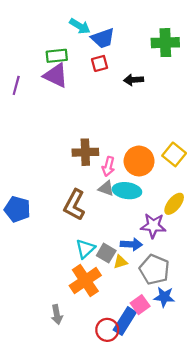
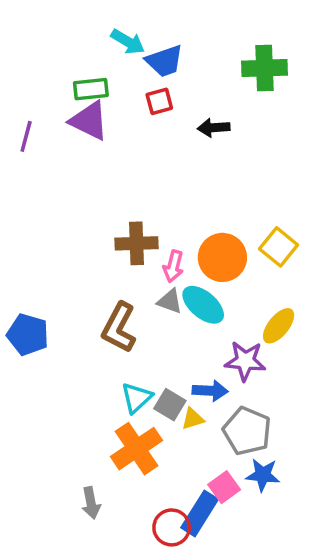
cyan ellipse: (127, 191) -> (203, 305), turned 32

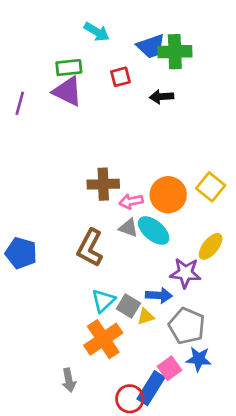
blue trapezoid: (165, 61) -> (151, 46), moved
green cross: (265, 68) -> (175, 52), moved
pink arrow: (173, 266) -> (131, 201), turned 65

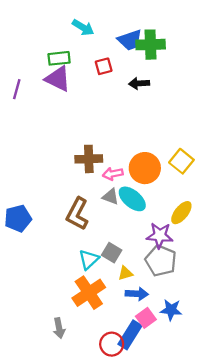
blue pentagon: (21, 253) -> (18, 218), turned -30
blue arrow: (159, 295) -> (137, 294), moved
gray square: (128, 306) -> (112, 253), moved
gray pentagon: (187, 326) -> (161, 261), moved

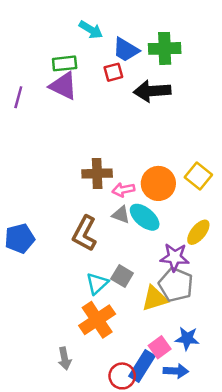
blue trapezoid: (130, 40) -> (126, 50), moved, turned 50
black arrow: (139, 83) -> (152, 91), size x1.6
yellow triangle: (125, 273) -> (155, 298), moved, size x1.6
blue arrow: (137, 294) -> (176, 371), moved

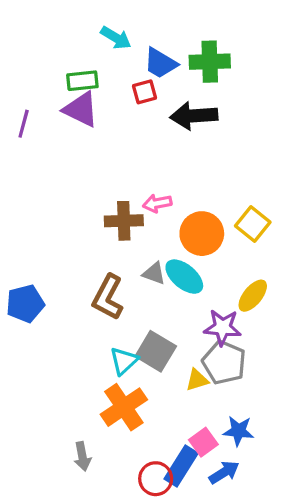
pink arrow: (123, 190) -> (157, 203), moved
gray square: (122, 276) -> (156, 351), size x1.4
yellow triangle: (155, 298) -> (197, 380), size x0.7
blue arrow: (176, 371) -> (224, 472), turned -35

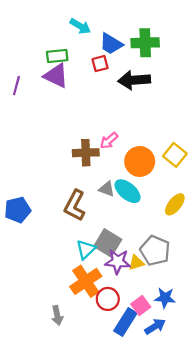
pink arrow: (157, 203) -> (109, 141), turned -30
purple star: (222, 327) -> (118, 262), moved
red circle: (156, 479) -> (108, 299), moved

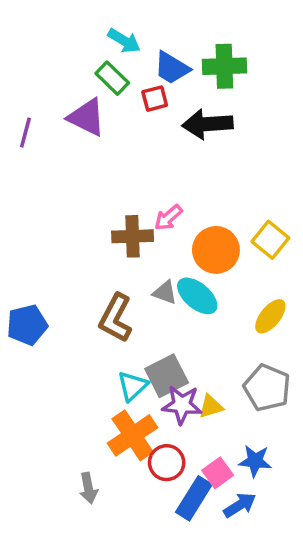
green rectangle: (57, 56) -> (112, 78), moved, turned 50
gray square: (108, 243) -> (167, 376), turned 32
gray pentagon: (155, 251) -> (267, 388), moved

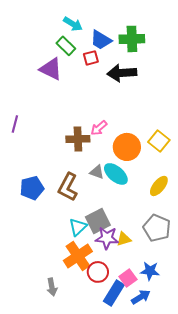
purple line: (25, 133) -> (15, 124), moved
blue pentagon: (27, 325) -> (32, 188), moved

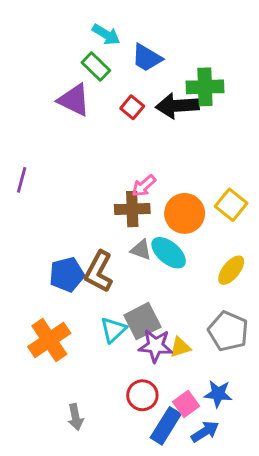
green cross: (132, 39) -> (205, 87), moved
red square: (91, 58) -> (132, 107), moved, turned -35
brown cross: (78, 139) -> (132, 209), moved
blue pentagon: (32, 188) -> (67, 275), moved
orange cross: (78, 256) -> (49, 340), moved

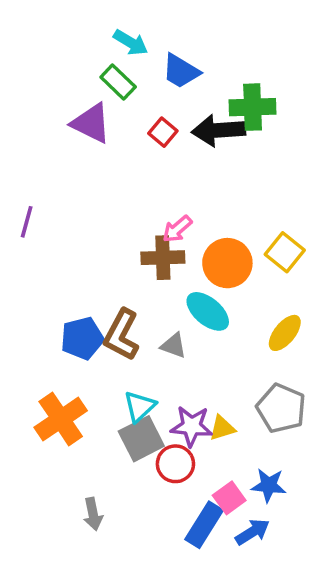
gray triangle: (141, 250) -> (174, 346), moved
gray square: (142, 321) -> (141, 439), moved
red circle: (142, 395) -> (175, 464), moved

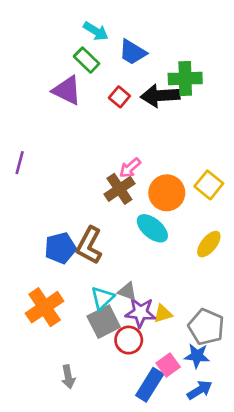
brown cross: (163, 258) -> (119, 189), turned -32
gray triangle: (174, 346) -> (127, 291), moved
gray pentagon: (281, 408) -> (206, 327), moved
blue arrow: (253, 532) -> (200, 390), moved

